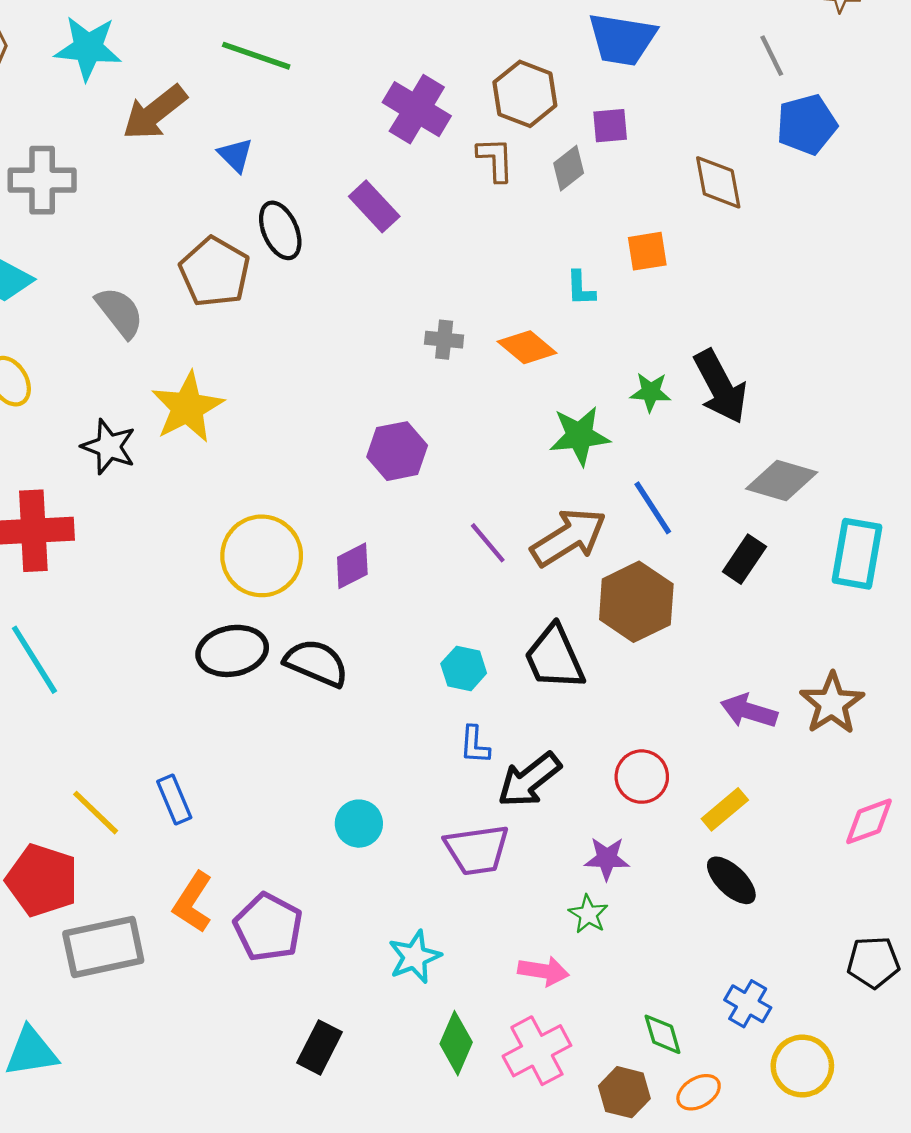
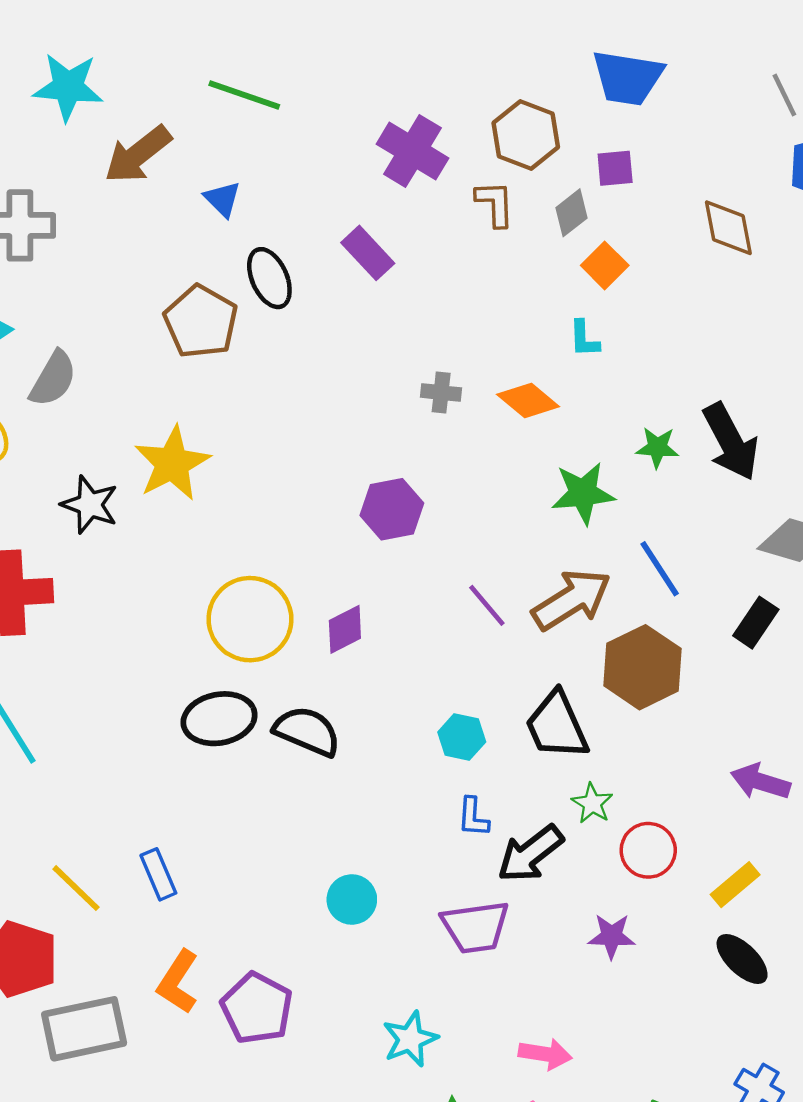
orange square: (647, 251) -> (605, 265), moved, turned -36
gray semicircle: (120, 312) -> (53, 379), moved, turned 68
green star: (588, 914) -> (592, 803), moved

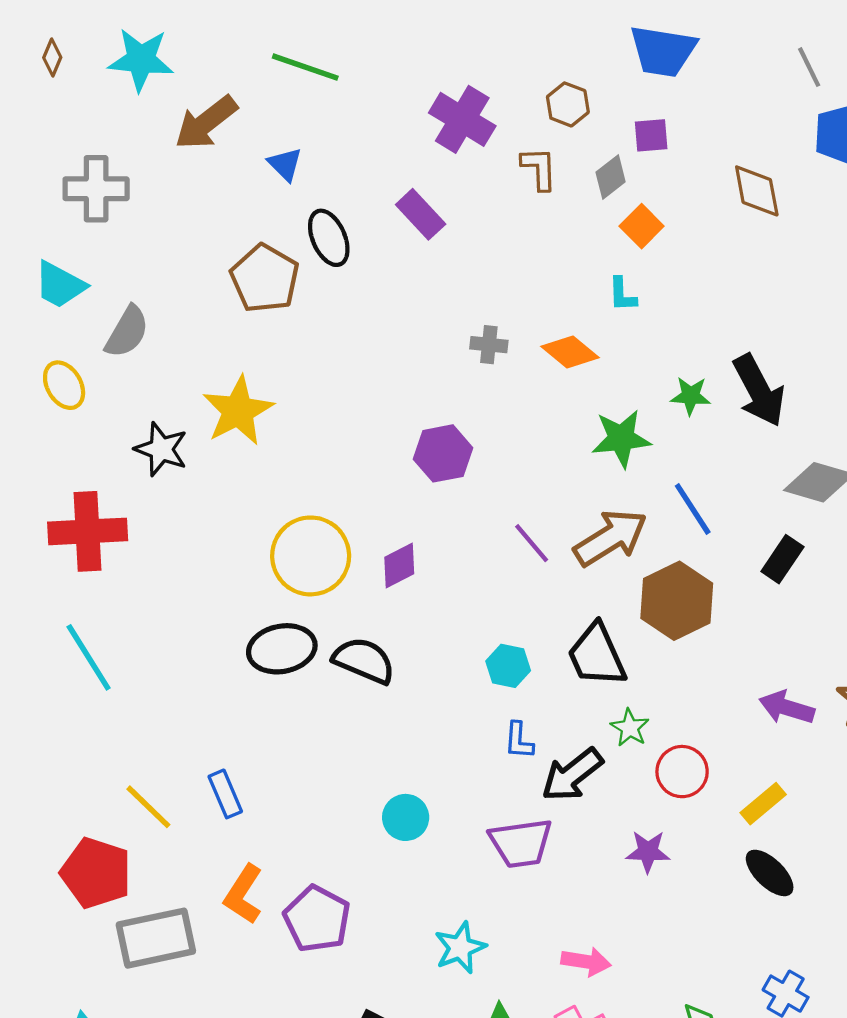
brown hexagon: (526, 135) -> (568, 104), size x0.7

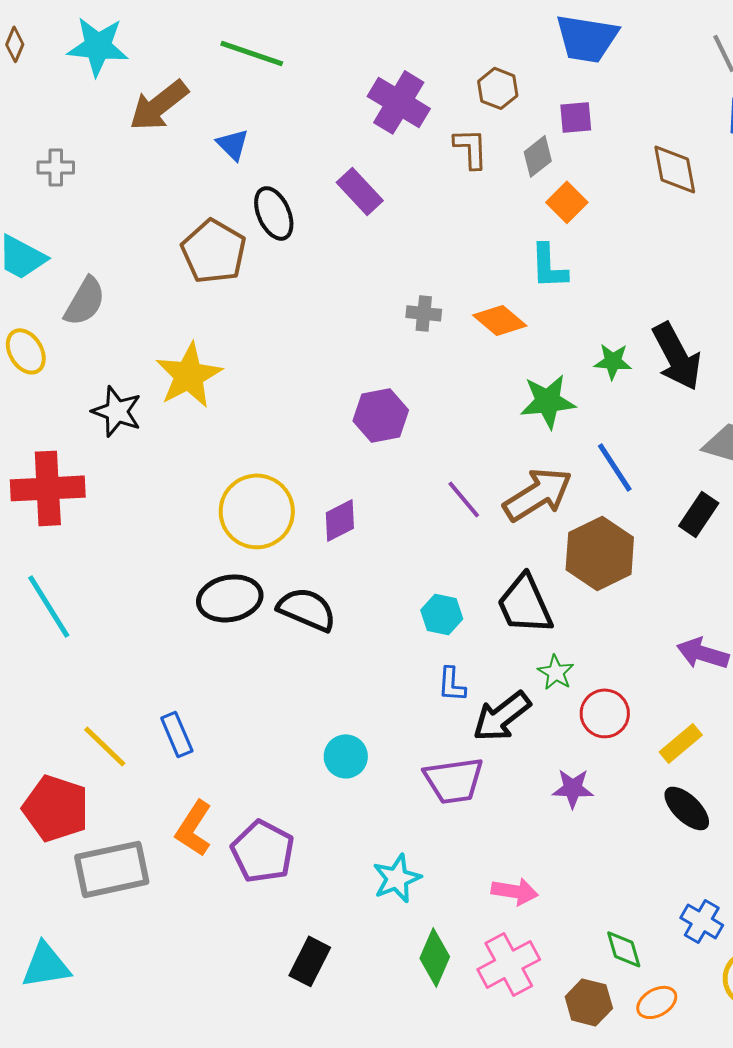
gray cross: (96, 189) -> (56, 167), size x0.6
cyan L-shape: (622, 294) -> (549, 266), size x1.4

